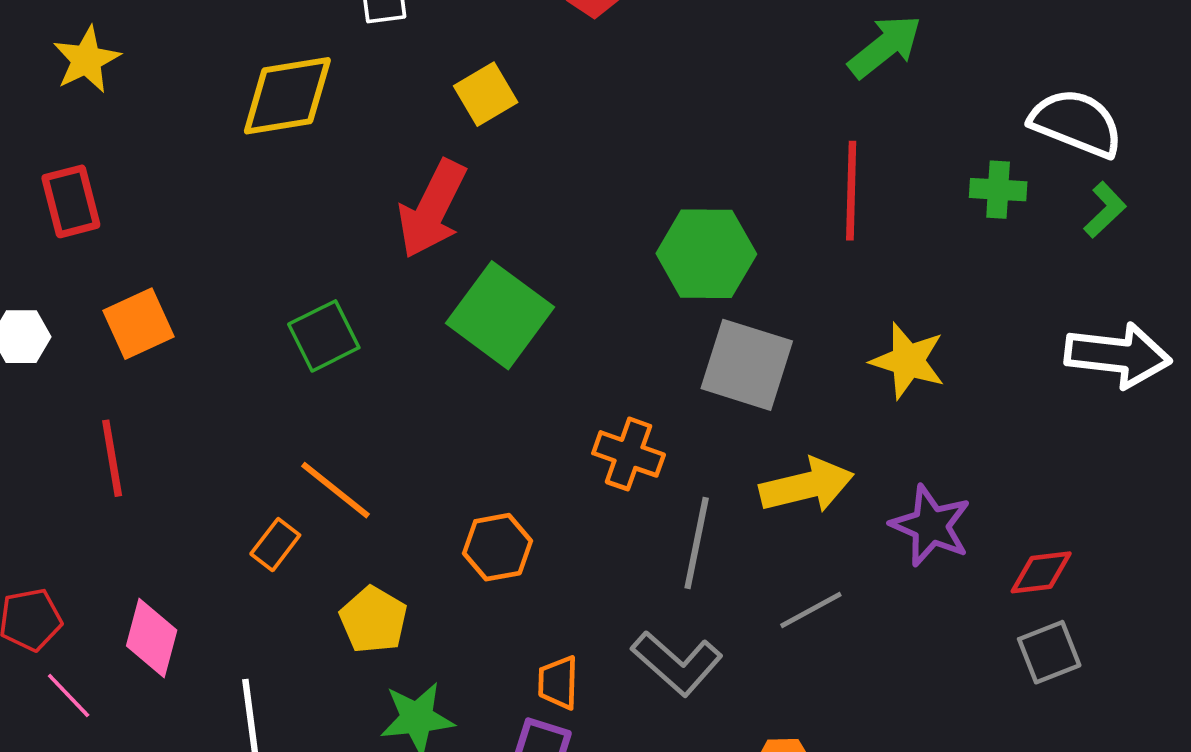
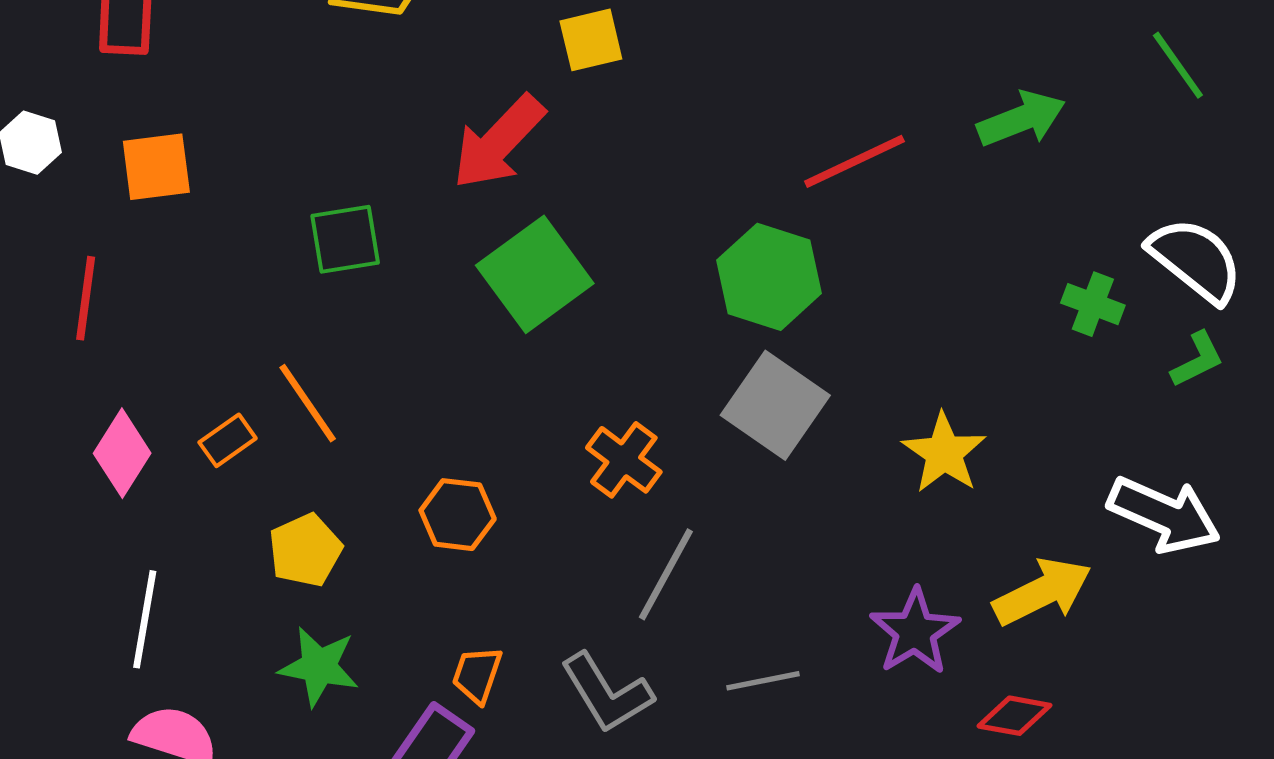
red line: (851, 191) -> (854, 161), moved, turned 46
yellow arrow: (807, 486) -> (1042, 592), moved, turned -30
pink diamond: (152, 638) -> (122, 453), moved

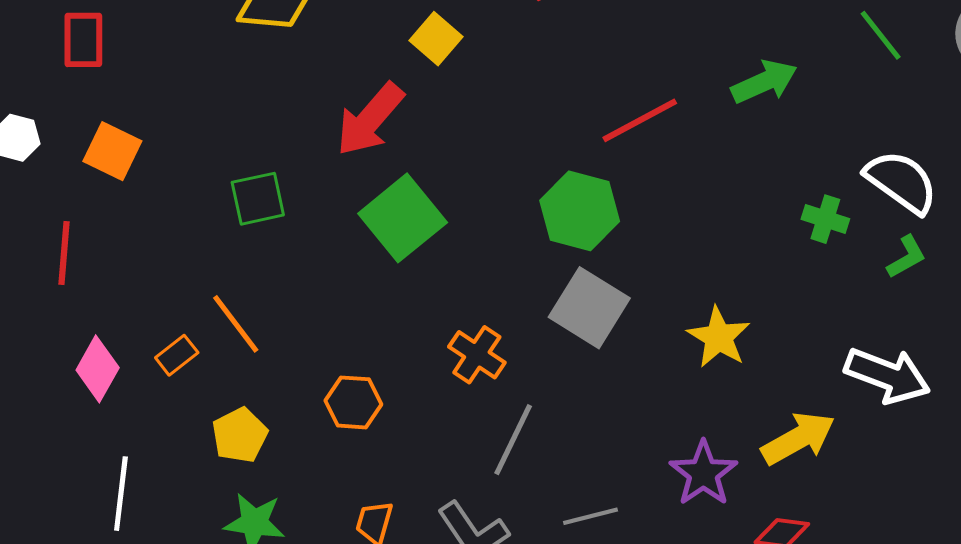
yellow square: (591, 40) -> (436, 39), turned -33
orange square: (156, 167) -> (112, 151), turned 36

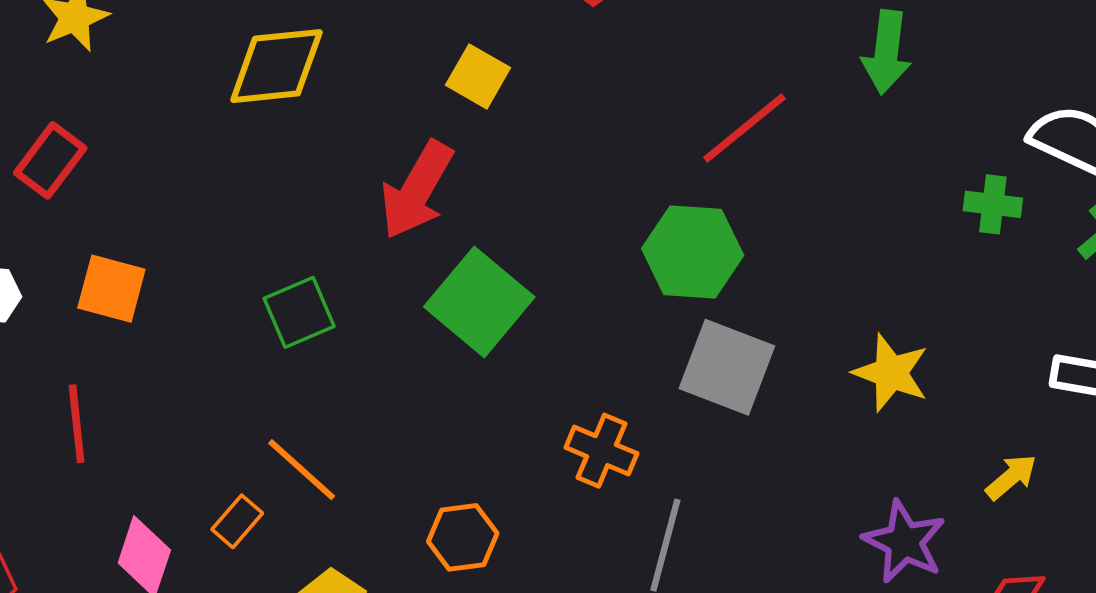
red rectangle: (83, 40) -> (50, 160), turned 48
green arrow: (764, 82) -> (887, 52), turned 132
yellow arrow: (798, 438) -> (1011, 477), size x0.6

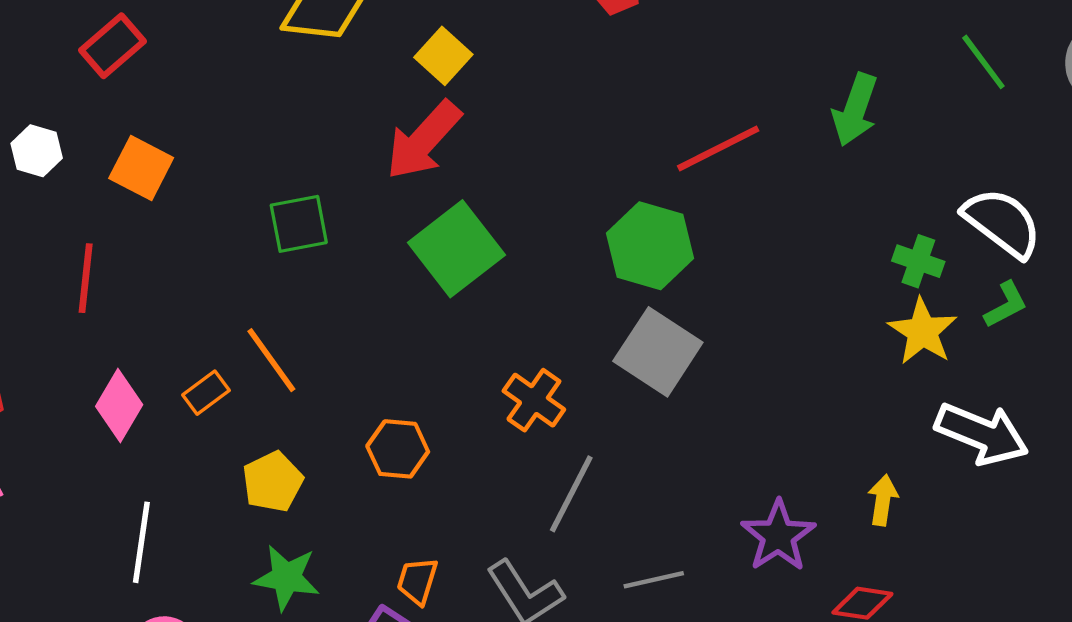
yellow square: (478, 76) -> (443, 56), moved
yellow star: (891, 373) -> (923, 331), moved
yellow arrow: (1011, 477) -> (883, 500), turned -54

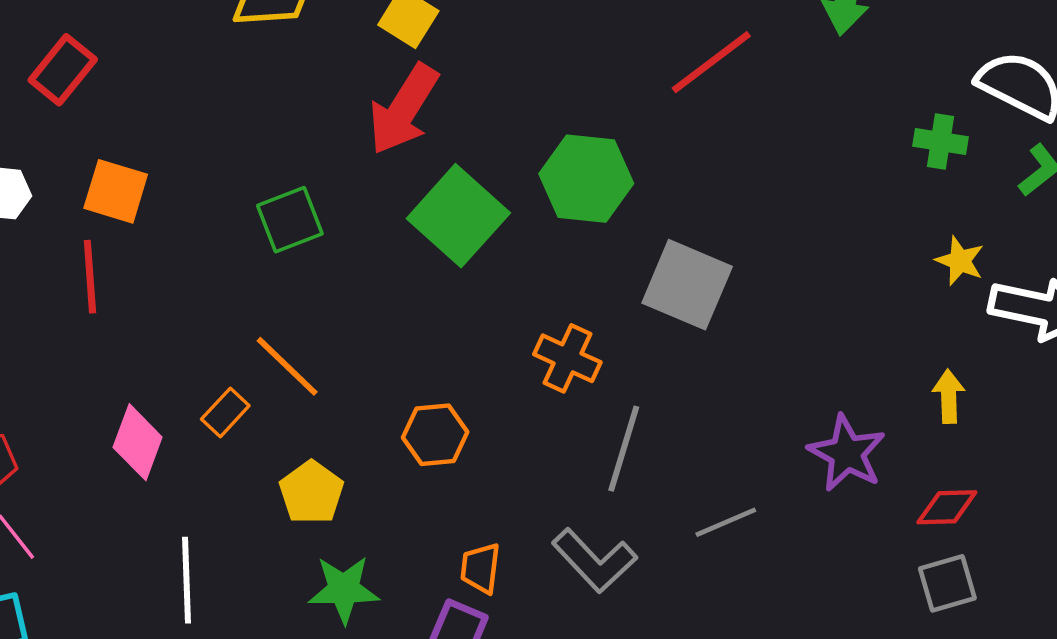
green hexagon: (650, 246) -> (586, 179), moved
red line: (86, 278) -> (90, 277), moved
yellow star: (923, 331) -> (960, 261), moved, size x0.7

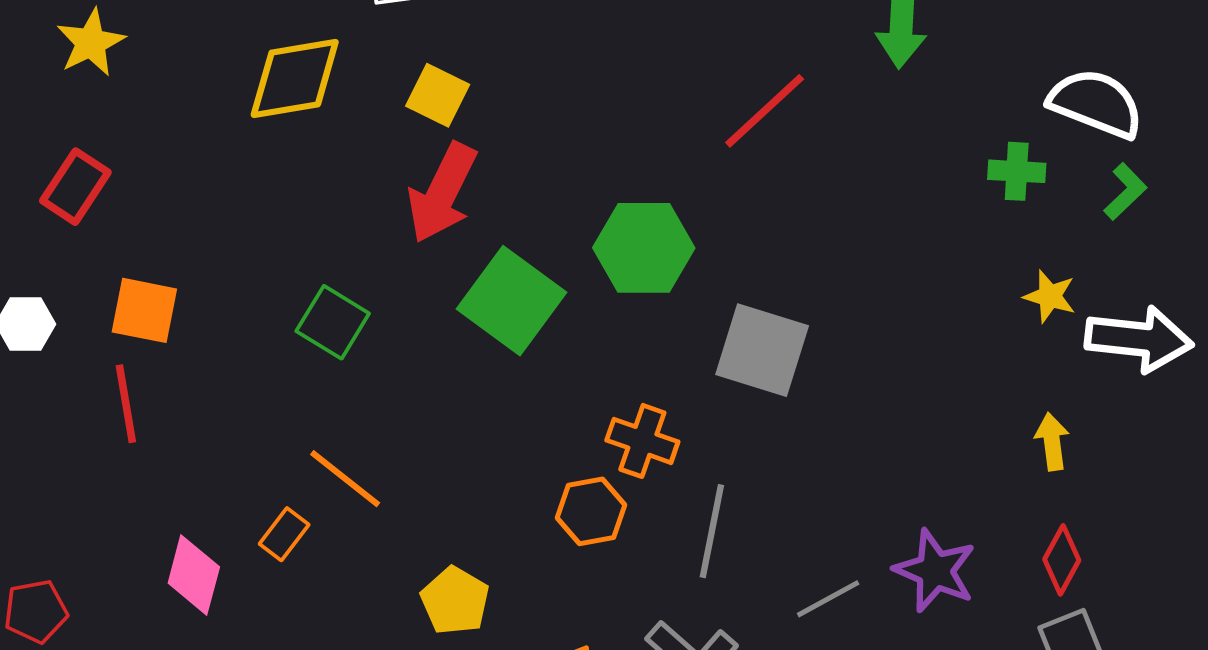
green square: (290, 220) -> (333, 322), turned -32
orange hexagon: (435, 435) -> (591, 511), moved
purple star: (847, 453) -> (935, 571), moved
yellow pentagon: (311, 492) -> (455, 601), moved
red diamond: (947, 507) -> (1062, 560), turned -54

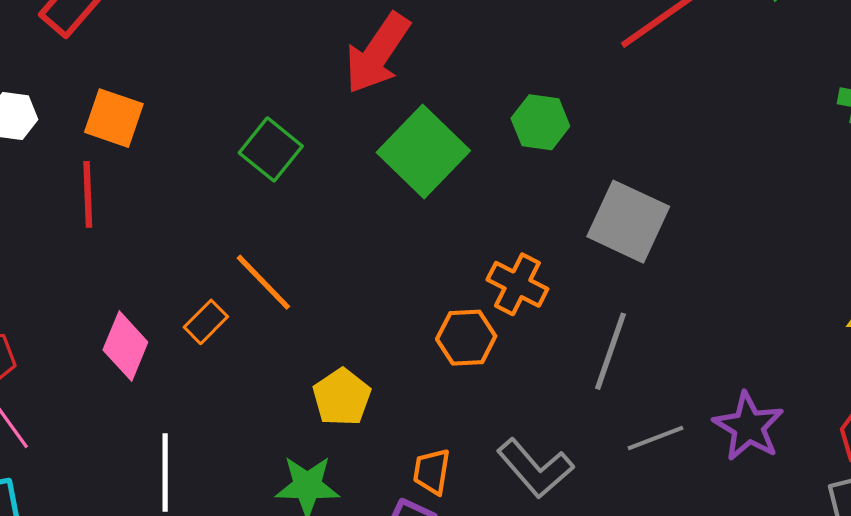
green hexagon: (644, 248) -> (540, 122), size x0.7
gray line: (712, 531) -> (610, 351), moved

